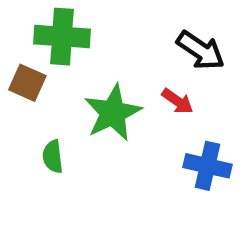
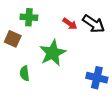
green cross: (62, 37) -> (29, 17), size x0.7
red arrow: (177, 101) -> (70, 24), moved

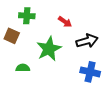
black arrow: (94, 24) -> (87, 41), moved, turned -50
green semicircle: (25, 73) -> (23, 68), turned 96

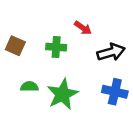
green cross: (27, 16) -> (56, 47), moved
green star: (49, 49) -> (63, 94), moved

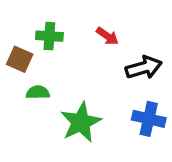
green cross: (56, 47) -> (49, 36), moved
green semicircle: (29, 87) -> (38, 92), moved

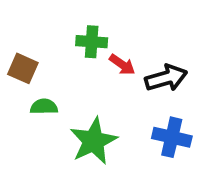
green cross: (49, 36) -> (92, 42), moved
red arrow: (107, 36) -> (122, 65), moved

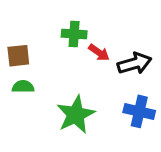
brown square: (23, 68) -> (18, 56), turned -30
green semicircle: (44, 107) -> (23, 87), moved

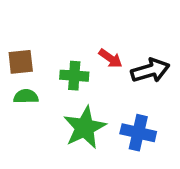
green cross: (74, 34) -> (74, 76), moved
blue cross: (139, 111) -> (138, 133), moved

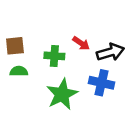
blue cross: (138, 133) -> (101, 83), moved

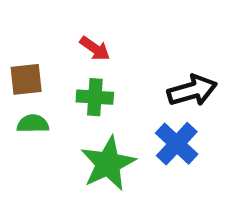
red arrow: (81, 43) -> (95, 48), moved
blue cross: (101, 83) -> (177, 144), turned 30

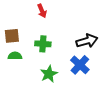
red arrow: (95, 48) -> (42, 11), moved, turned 32
green star: (108, 164) -> (49, 74), size x0.7

